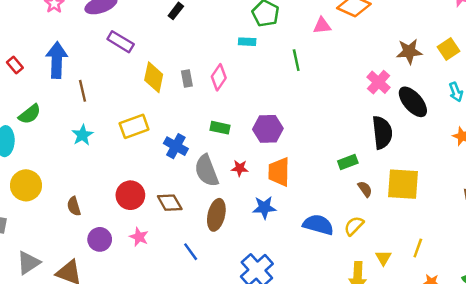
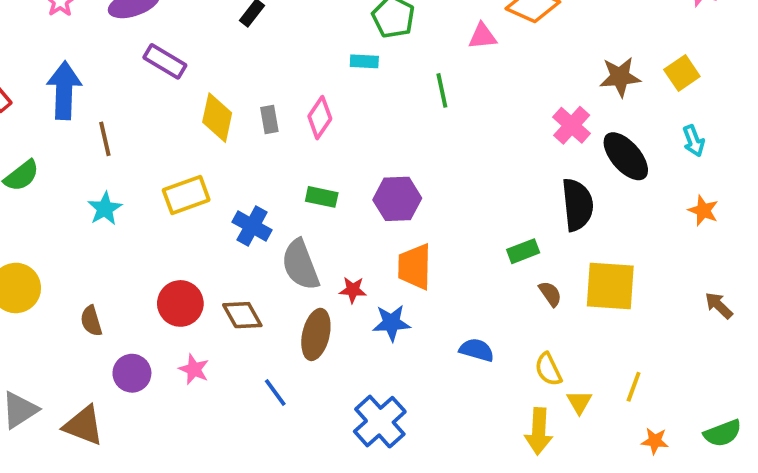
red star: (240, 168) -> (353, 290), moved
blue semicircle: (318, 225) -> (477, 350), size x0.7
yellow semicircle: (354, 226) -> (548, 369), moved, turned -70

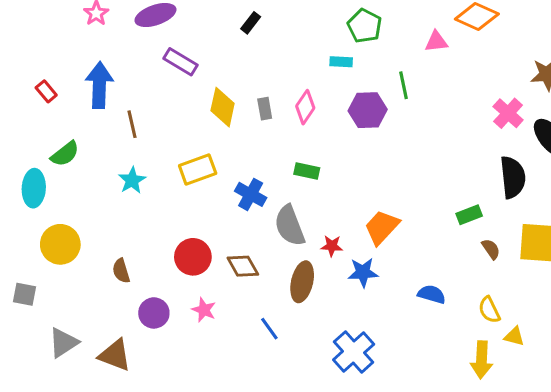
purple hexagon: (397, 199) -> (368, 110), moved
orange trapezoid: (415, 267) -> (382, 227), turned 42
yellow triangle: (579, 402) -> (514, 336), turned -45

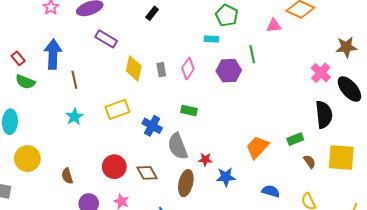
green semicircle: (65, 154) -> (25, 82), moved, turned 60
orange trapezoid: (382, 227) -> (257, 147), moved

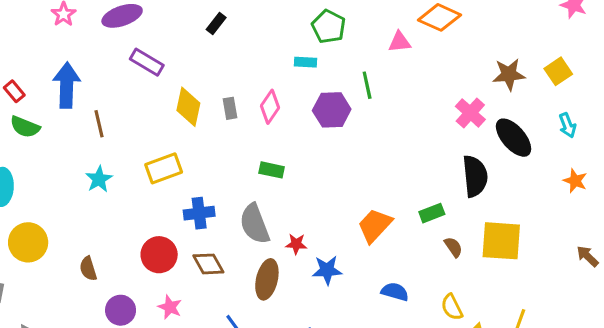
blue cross: (152, 126) -> (199, 213), moved, turned -36

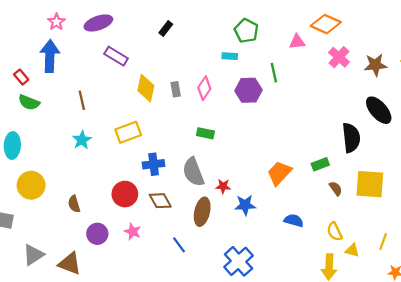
blue arrow: (67, 85) -> (50, 56), moved
pink cross: (470, 113) -> (339, 57), moved

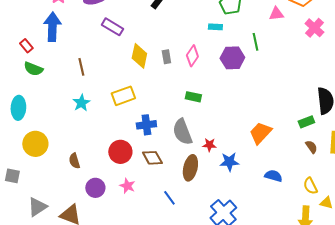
green rectangle: (320, 164) -> (306, 122), moved

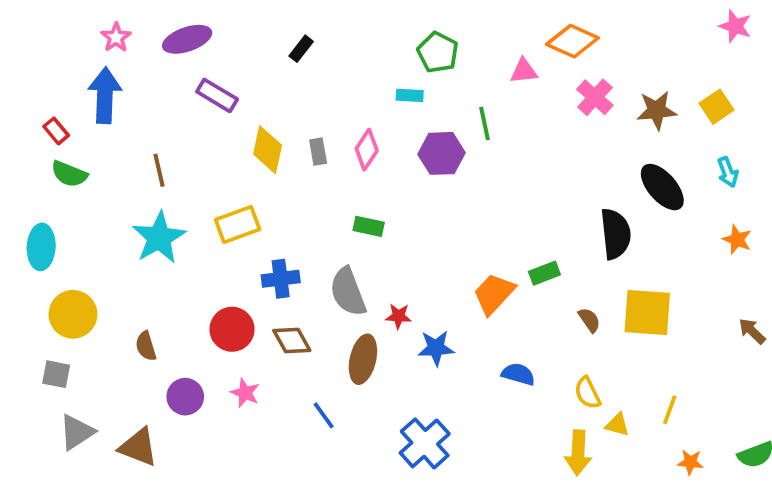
cyan star: (81, 103) -> (159, 238), size x1.6
green rectangle: (306, 122) -> (544, 273), moved
gray square: (12, 176) -> (56, 374), moved

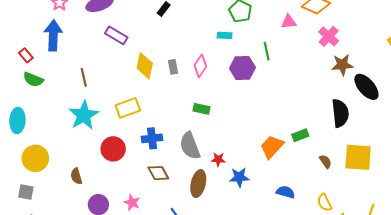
brown star: (657, 110) -> (342, 65), moved
red circle: (232, 329) -> (113, 149), moved

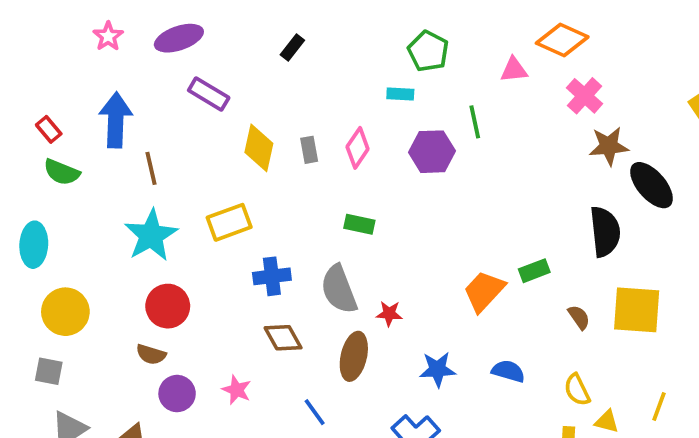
blue arrow: (53, 35) -> (116, 120), moved
red circle: (113, 149) -> (168, 306), moved
brown semicircle: (76, 176) -> (151, 354), moved, turned -56
blue star: (239, 177) -> (438, 369), moved

